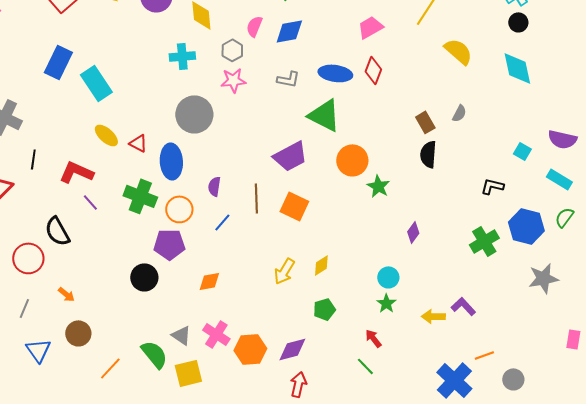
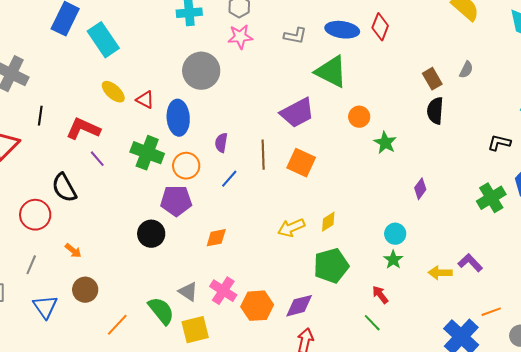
orange circle: (352, 160) -> (359, 117), size x0.7
yellow arrow: (284, 271) -> (291, 228), turned 36
green pentagon: (324, 309) -> (331, 266), size x1.6

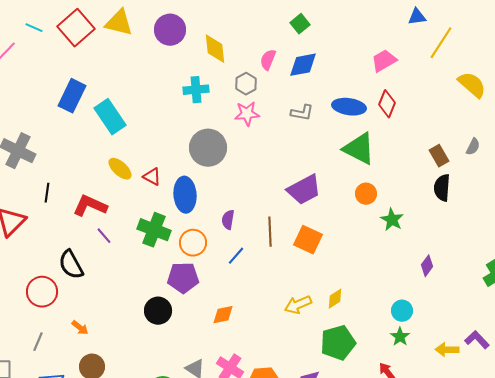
green triangle: (331, 72) -> (359, 149), moved

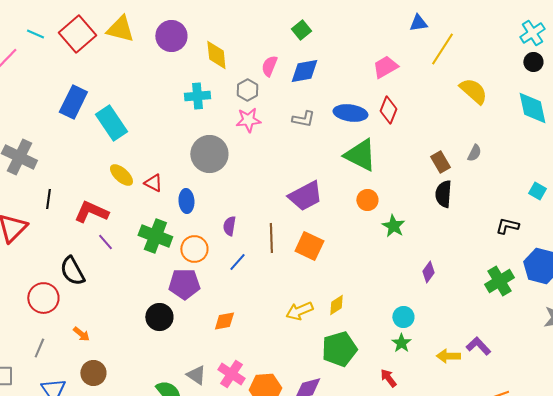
blue ellipse: (185, 195) -> (186, 201), size x0.7

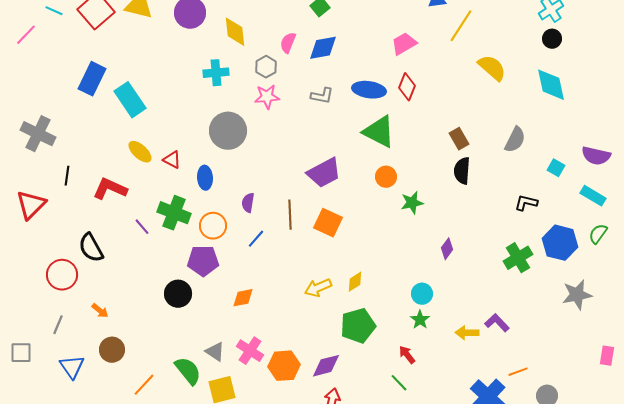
gray semicircle: (474, 153) -> (515, 140), moved, size x1.5
green star: (393, 226) -> (412, 203), turned 30
purple line: (105, 242) -> (142, 227), moved

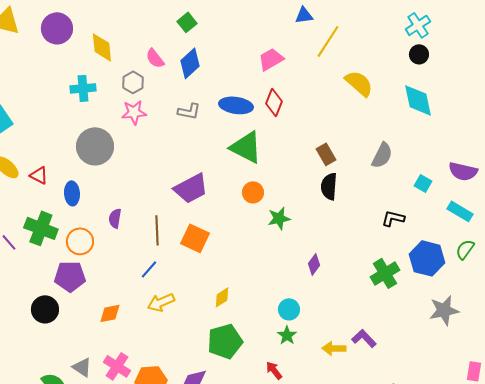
pink semicircle: (288, 43) -> (155, 58), turned -60
blue diamond: (323, 48) -> (190, 63), turned -32
blue line: (256, 239) -> (149, 269), moved
yellow arrow: (318, 288) -> (161, 302), moved

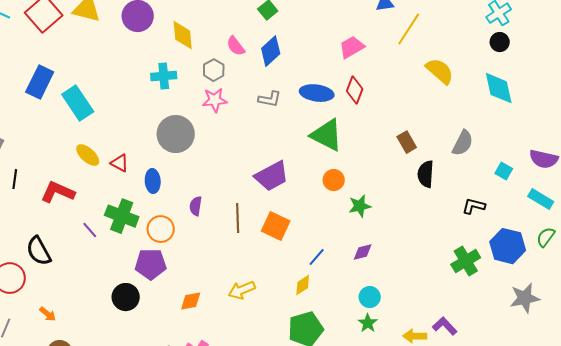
black semicircle: (329, 186) -> (426, 174), moved
purple diamond: (314, 264) -> (363, 252), moved, turned 40
blue line: (149, 269) -> (317, 257), moved

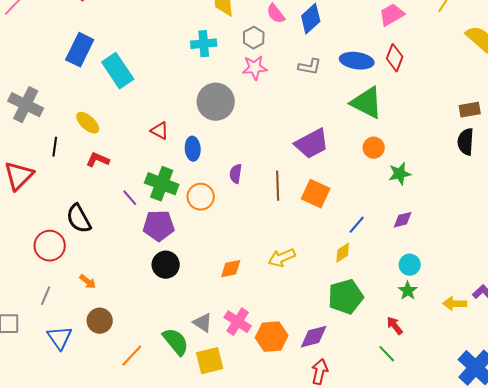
brown rectangle: (407, 142) -> (470, 110), moved, turned -70
yellow ellipse: (88, 155) -> (88, 123), moved
red L-shape: (58, 192) -> (98, 160), size x0.7
purple pentagon: (151, 264) -> (159, 226), moved

